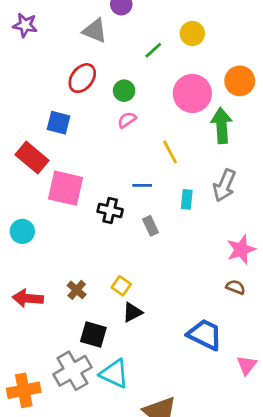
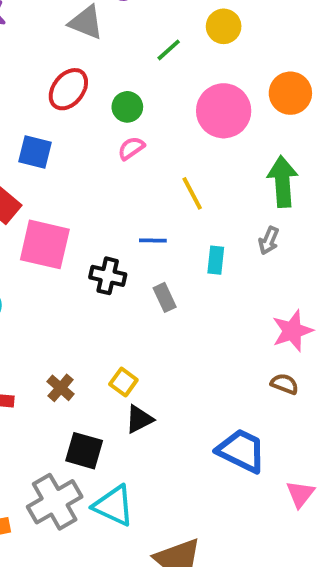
green arrow: (222, 125) -> (283, 182), moved
gray arrow: (224, 185) -> (269, 240), size x0.6

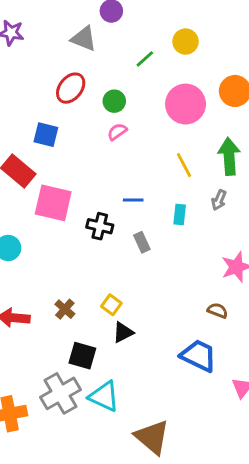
yellow line: (192, 193) -> (184, 165), moved
brown semicircle: (285, 384) -> (218, 311), moved

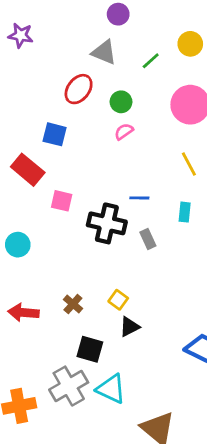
gray triangle: (84, 39) -> (104, 52), moved
pink square: (53, 203) -> (62, 201), size x0.6
black cross: (100, 226) -> (107, 223), size x1.5

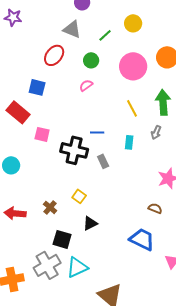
green circle: (121, 102) -> (91, 60), moved
yellow square: (118, 300) -> (79, 196), moved
cyan triangle: (111, 389) -> (77, 267), turned -50

